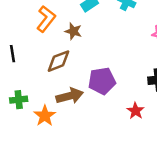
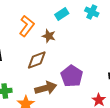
purple pentagon: (102, 81) -> (72, 76), turned -30

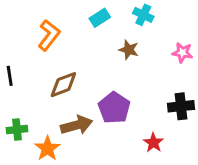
brown star: (49, 36) -> (129, 50), moved

